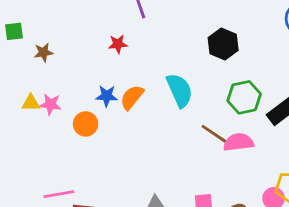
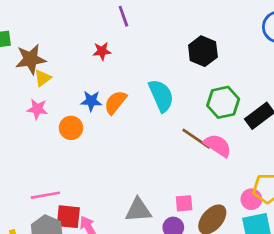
brown star: (43, 52) -> (31, 59), size x1.6
yellow triangle: (31, 103) -> (43, 78), moved, turned -36
pink semicircle: (238, 142) -> (218, 145), turned 40

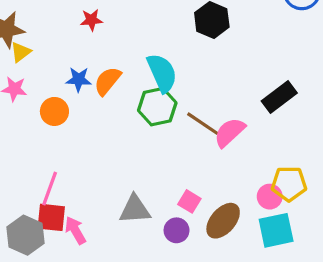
green hexagon: (223, 102) -> (157, 107), moved
pink semicircle: (218, 145) -> (230, 132), turned -76
pink line: (45, 195) -> (50, 189), moved, turned -60
pink square: (184, 203) -> (189, 201), turned 36

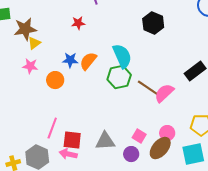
pink circle: (270, 197) -> (167, 133), moved
red square: (51, 217) -> (72, 140), moved
pink arrow: (75, 230) -> (68, 154), turned -48

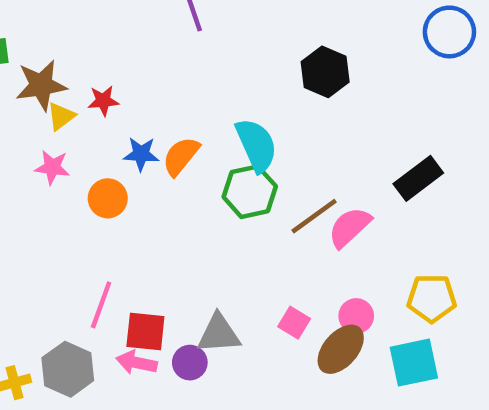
red star: (78, 23) -> (103, 101), moved
brown line: (148, 88) -> (314, 216), turned -70
purple circle: (131, 154) -> (190, 363), moved

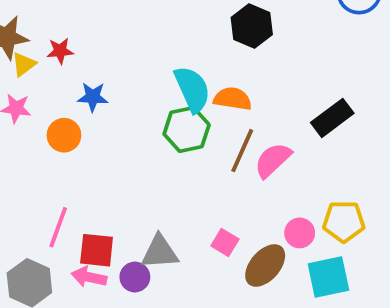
orange semicircle: (181, 156) -> (233, 99), moved, turned 60
brown line: (314, 216) -> (242, 151), turned -30
pink circle: (356, 316) -> (300, 233), moved

